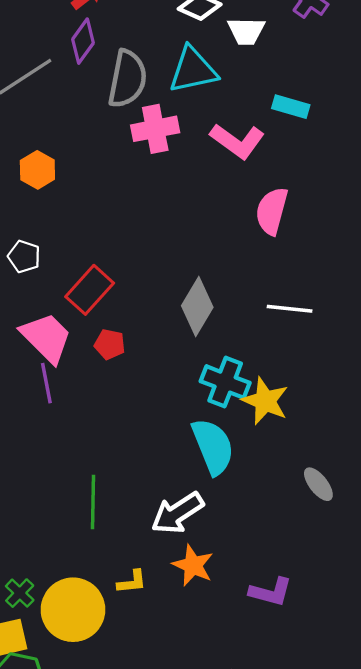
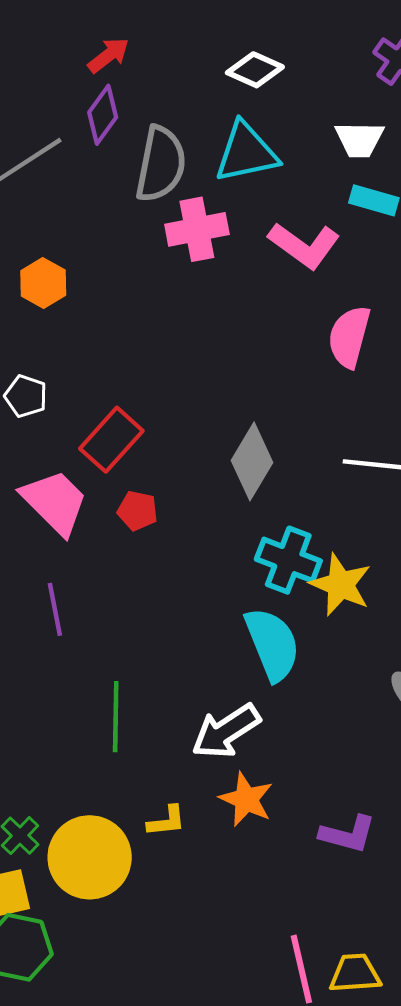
white trapezoid: (246, 31) -> (359, 139), moved
purple line: (46, 383) -> (55, 609), moved

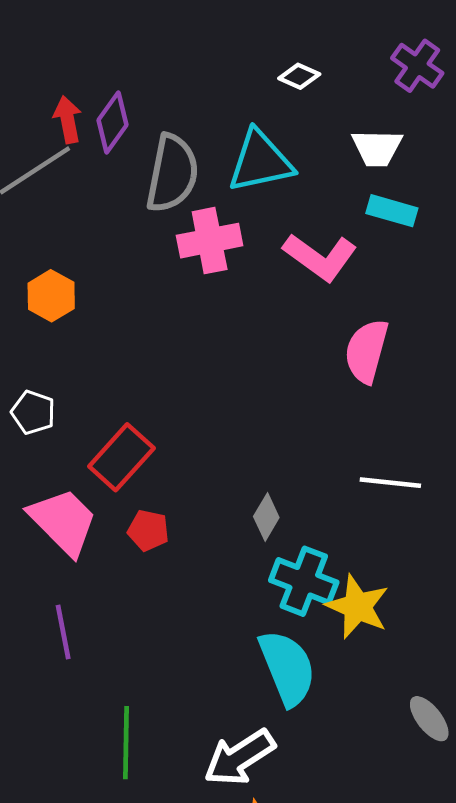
red arrow: (108, 55) -> (68, 120), moved, turned -63
white diamond: (255, 70) -> (299, 76), moved, size x0.7
gray diamond: (252, 461) -> (266, 517), moved, size x0.6

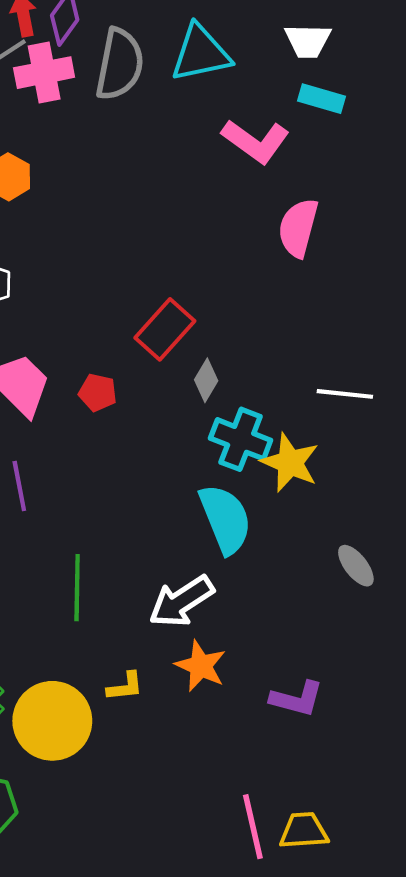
pink cross: (210, 241) -> (44, 73), moved
red rectangle: (121, 457) -> (165, 329), moved
white line: (390, 483) -> (345, 394), moved

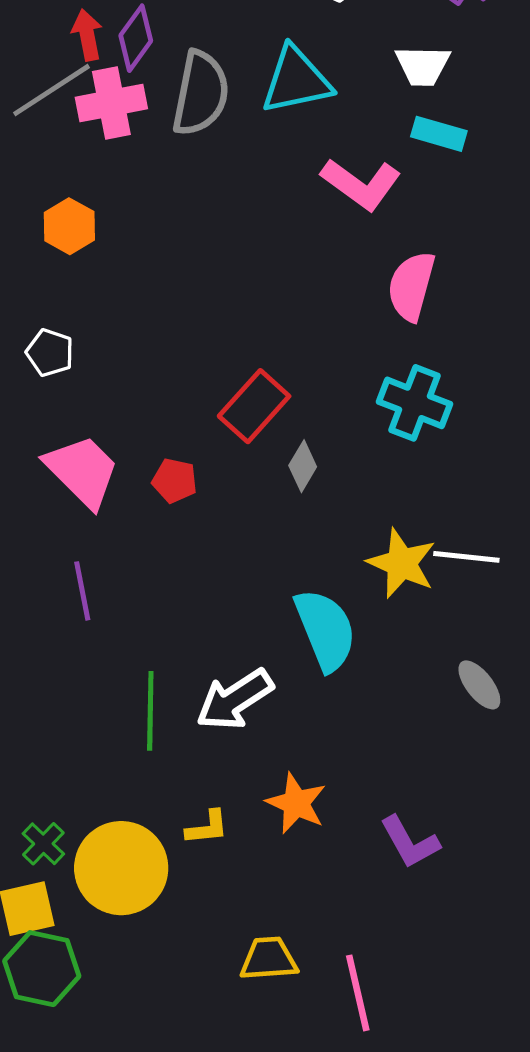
white line: (345, 394) -> (466, 557), moved
cyan cross: (241, 439) -> (415, 403), moved
white arrow: (181, 601) -> (235, 700), moved
purple L-shape: (297, 699) -> (410, 842), turned 46
yellow trapezoid: (304, 831) -> (269, 959), moved

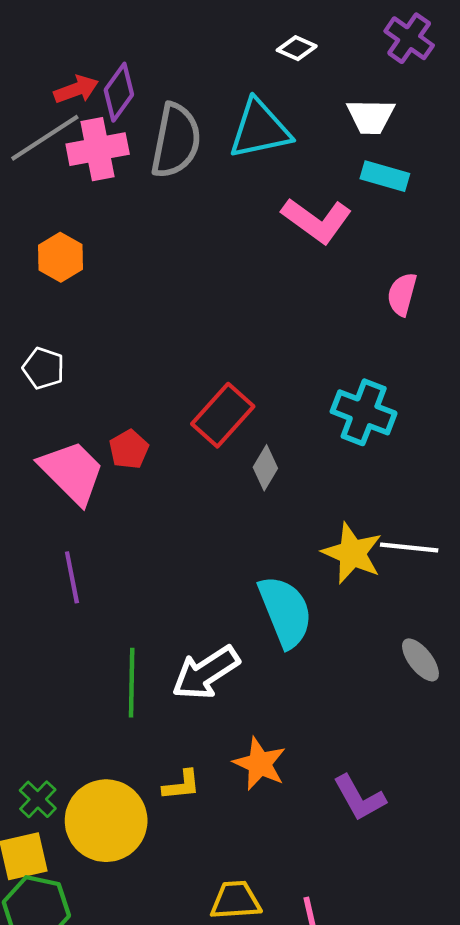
red arrow: (87, 35) -> (76, 89), turned 81
pink semicircle: (411, 286) -> (402, 294), moved, size x0.7
red pentagon: (175, 481) -> (129, 449), moved, turned 30

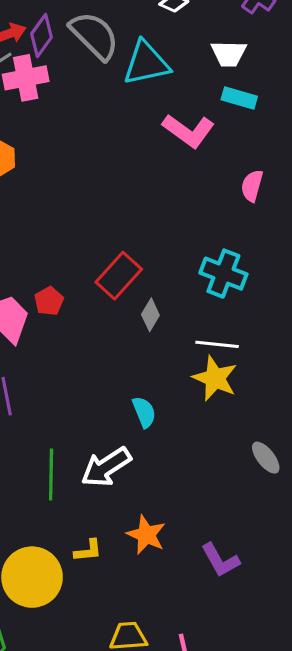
gray semicircle: (176, 141) -> (94, 36), moved, turned -56
white line: (409, 547) -> (217, 344), moved
cyan semicircle: (285, 612) -> (144, 412), moved, size x0.6

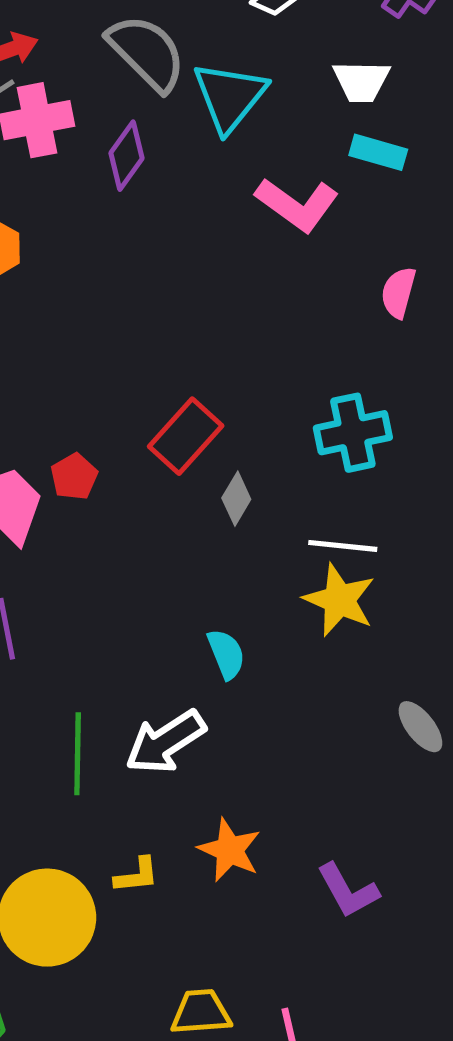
purple diamond: (42, 36) -> (127, 156), moved
cyan triangle: (146, 63) -> (230, 97), turned -39
cyan cross: (223, 274) -> (353, 433), turned -33

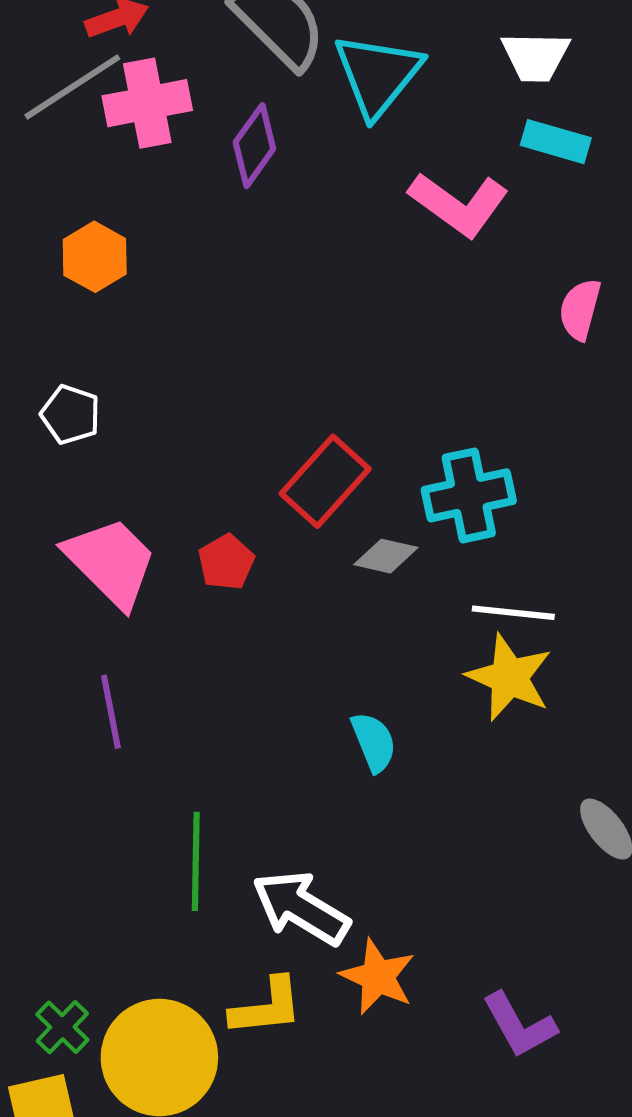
cyan cross: (353, 433) -> (469, 495), moved
red pentagon: (74, 477) -> (226, 562), moved
gray diamond: (236, 499) -> (386, 556), turned 72
white arrow: (165, 742) -> (301, 908), moved, turned 64
yellow L-shape: (137, 875) -> (267, 1007), size x1.4

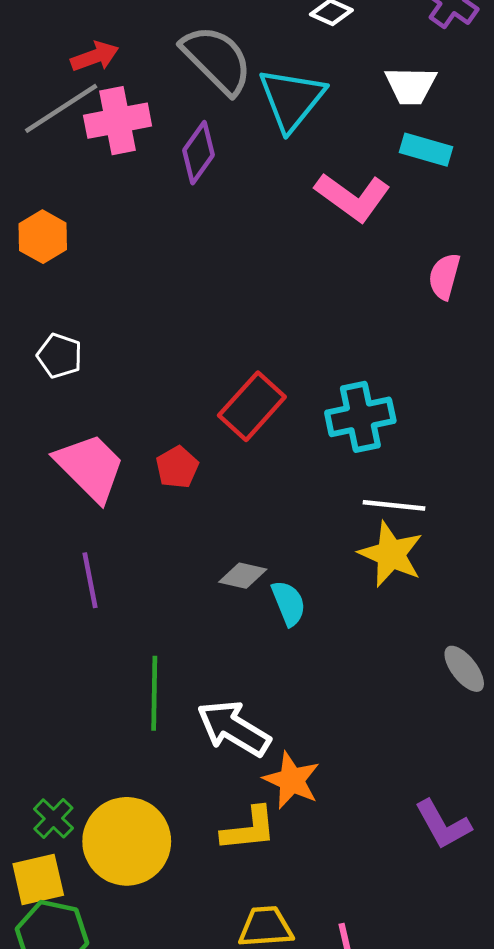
orange hexagon: (95, 257) -> (43, 237), moved
gray diamond: (386, 556) -> (243, 576), moved
yellow L-shape: (267, 1007) -> (249, 829), moved
purple L-shape: (519, 1025) -> (443, 825), moved

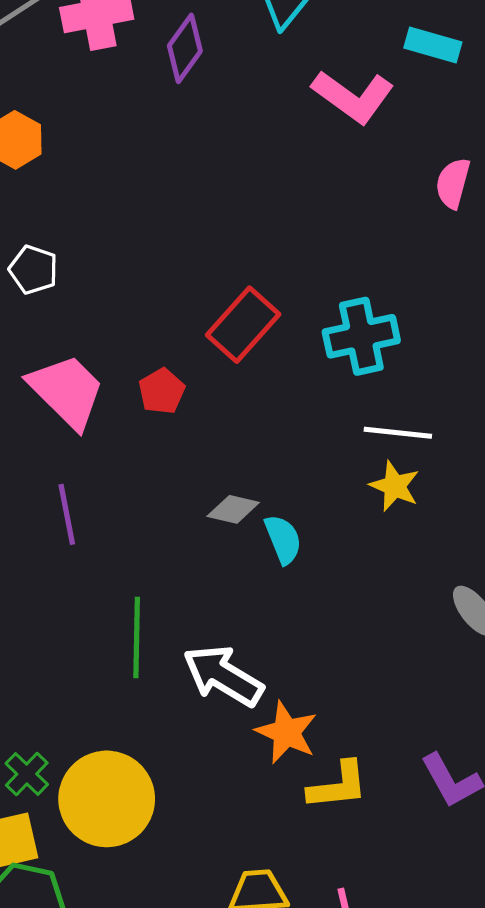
yellow star: (391, 554) -> (395, 486), size x0.7
yellow L-shape: (249, 829) -> (338, 786), moved

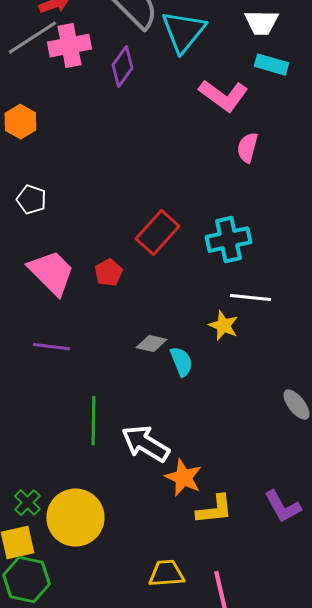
pink semicircle: (453, 183) -> (247, 148), moved
yellow star: (395, 486) -> (223, 326), moved
purple line: (67, 514) -> (51, 347), turned -72

